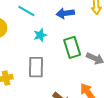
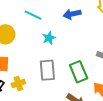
green rectangle: (72, 47) -> (79, 72), moved

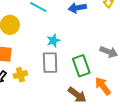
cyan star: (49, 38) -> (53, 41), moved

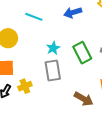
green rectangle: (81, 66) -> (82, 53), moved

